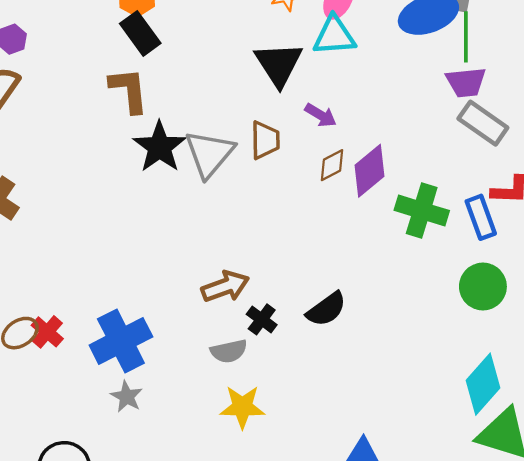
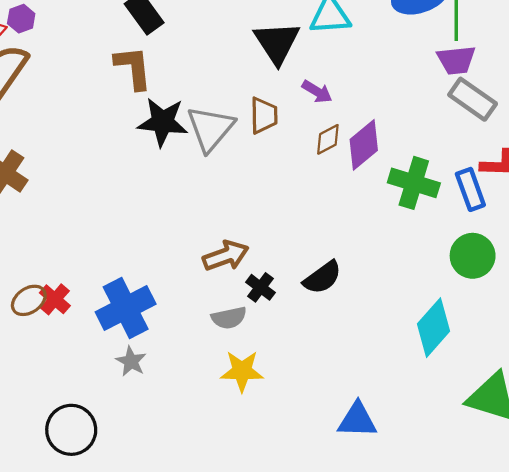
black star: (160, 147) -> (163, 122), turned -30
cyan diamond: (483, 384) -> (433, 328), moved

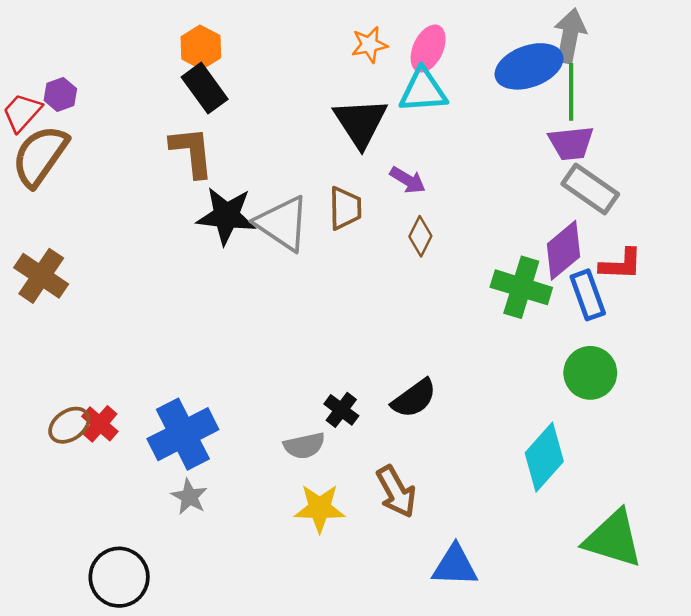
gray triangle: (210, 129) -> (283, 223), turned -36
brown diamond: (328, 139) -> (420, 236), turned -36
purple diamond: (364, 145) -> (563, 250), moved
brown arrow: (226, 256) -> (396, 492), moved, turned 81

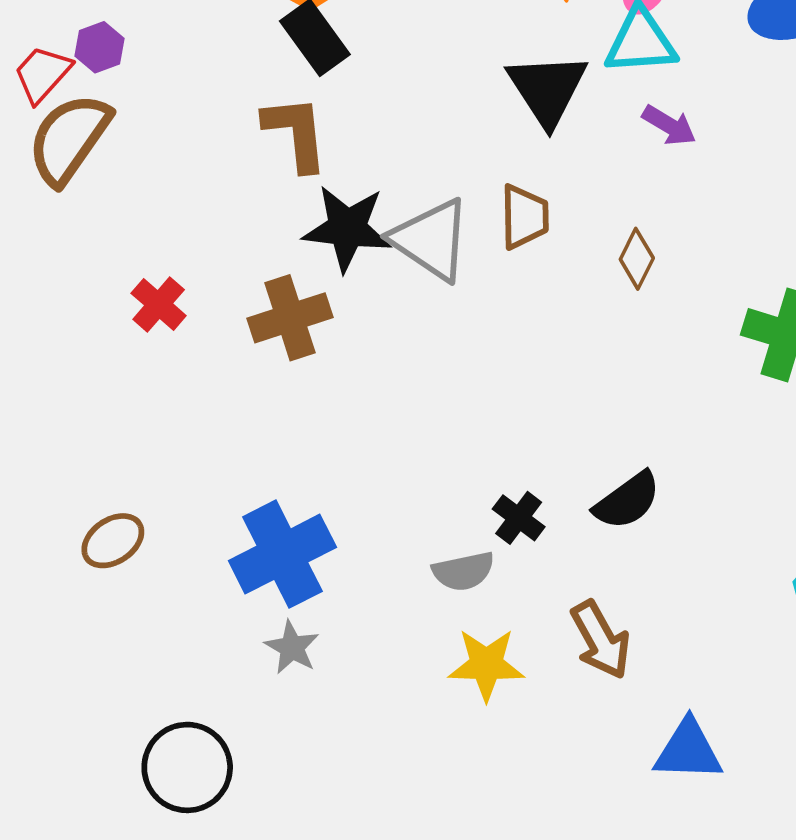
purple arrow: (408, 180) -> (669, 125), moved
brown cross: (41, 276) -> (290, 318), moved, turned 38
red cross: (100, 424) -> (159, 304), moved

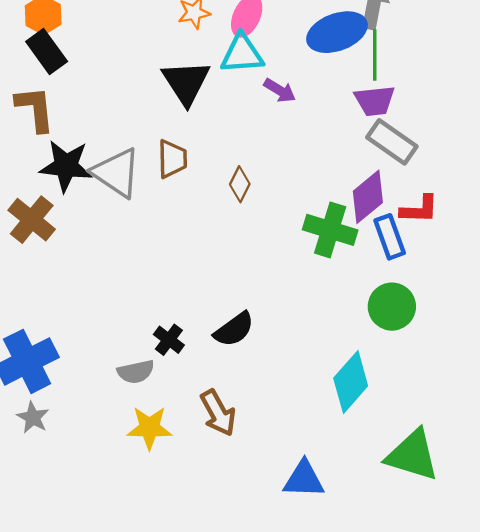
purple arrow: (669, 125) -> (280, 90), moved
brown cross: (290, 318) -> (32, 220), turned -33
blue triangle: (688, 750) -> (304, 479), moved

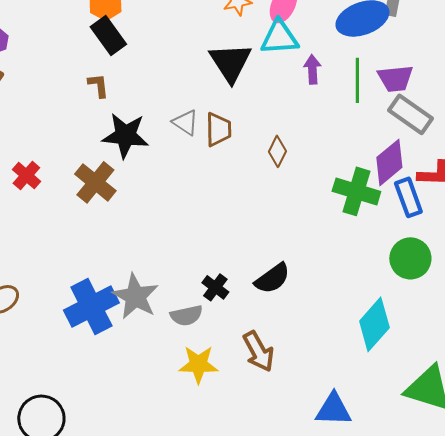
green line: (375, 55) -> (357, 80), moved
purple arrow: (280, 90) -> (312, 69), turned -124
brown L-shape: (35, 109) -> (98, 85), size x0.6
gray triangle: (116, 173) -> (185, 122), moved, size x0.6
gray star: (33, 417) -> (135, 296), moved, size x1.6

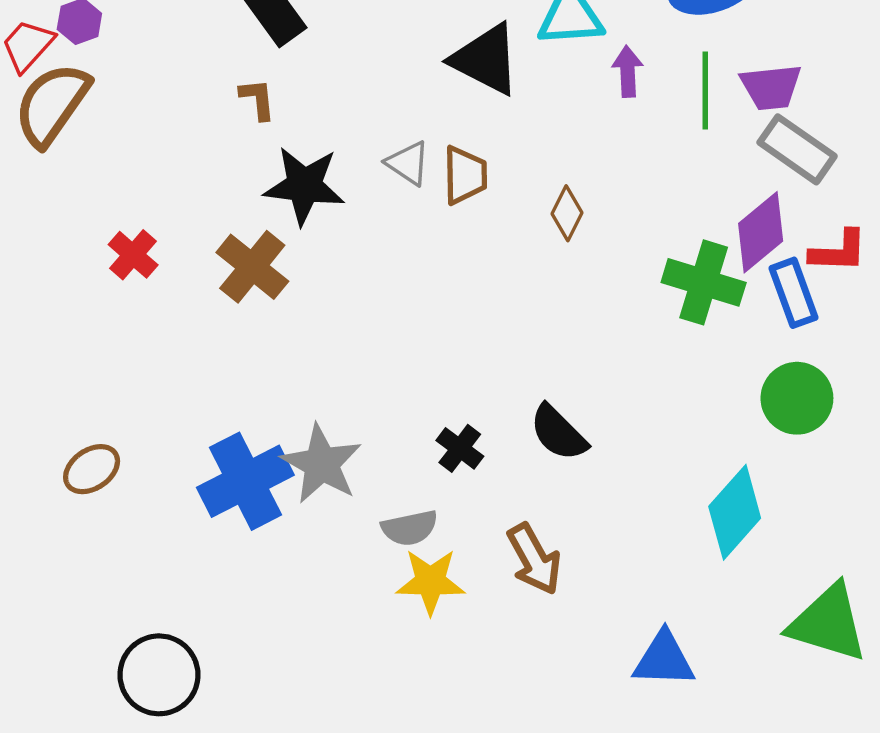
black triangle: (230, 62) -> (486, 59), turned -30
black semicircle: (272, 278) -> (558, 433), turned 81
gray semicircle: (186, 315) -> (410, 528), moved

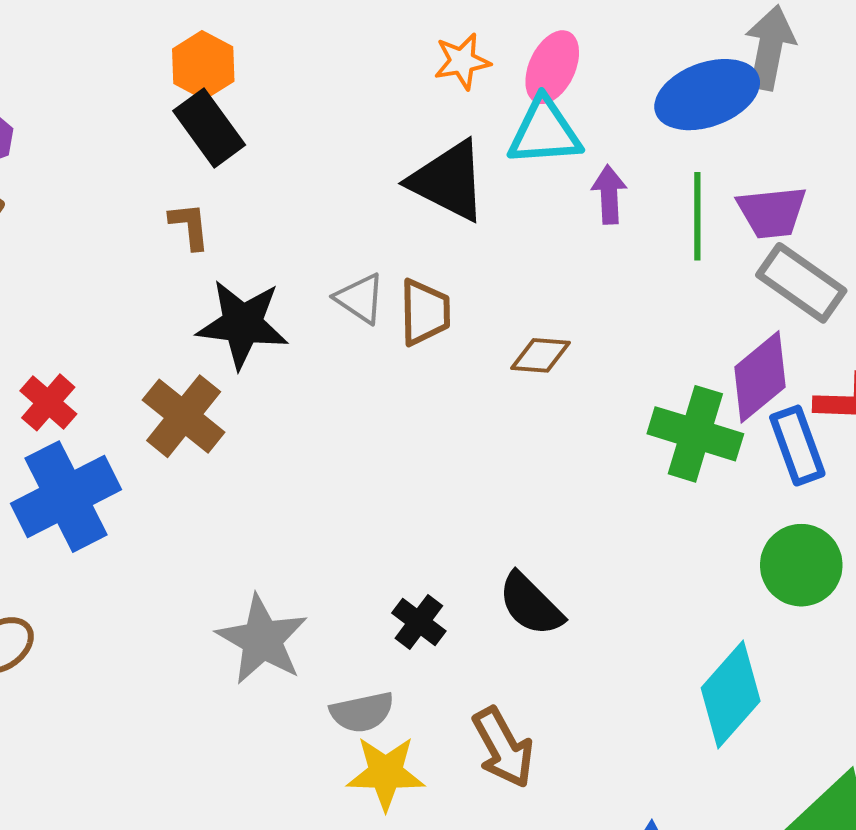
brown diamond: (567, 213) -> (540, 355), turned 68
blue cross: (245, 481) -> (66, 497), moved

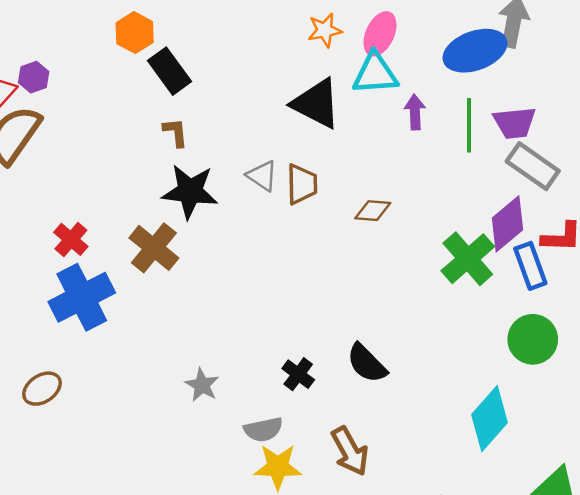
orange hexagon: (203, 65) -> (135, 33), moved
brown L-shape: (190, 226) -> (176, 132), moved
green cross: (695, 434) -> (468, 259), turned 32
gray star: (262, 640) -> (202, 385), size x0.6

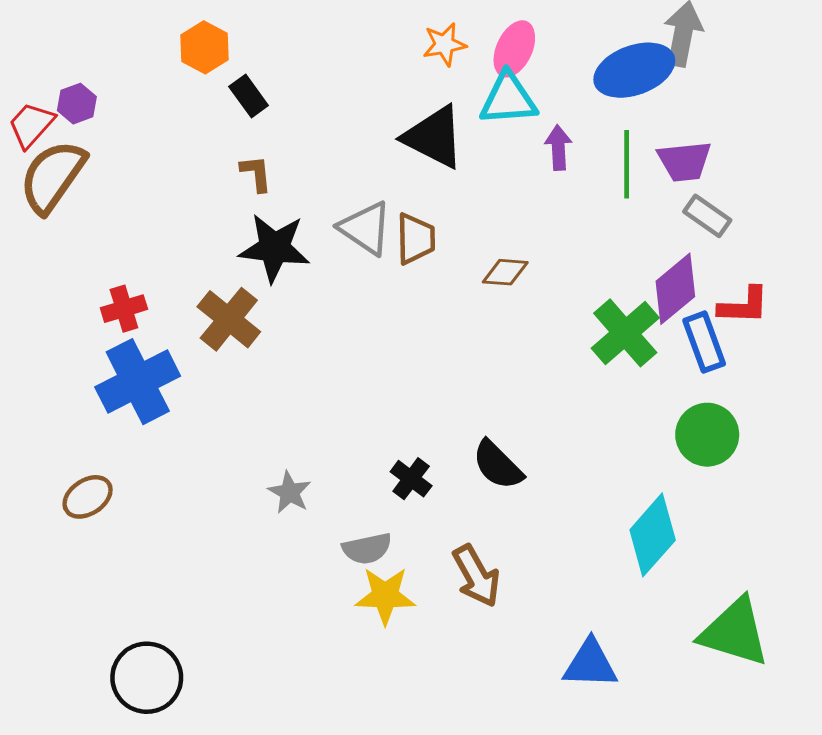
black rectangle: (170, 71) -> (249, 96), size x0.7
gray rectangle: (533, 166) -> (707, 216), size x0.7
gray triangle: (262, 176) -> (365, 228), size x1.4
red cross: (71, 239) -> (124, 309), turned 32

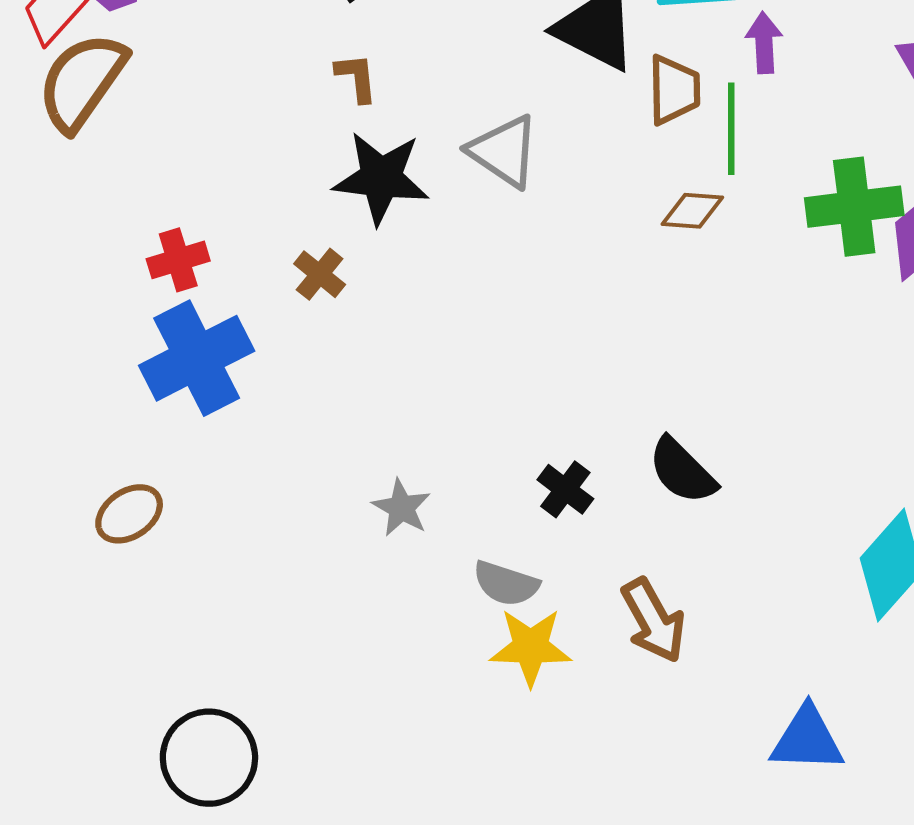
green line: (627, 164) -> (731, 129), moved
brown trapezoid: (416, 239) -> (674, 90), moved
brown cross: (229, 319) -> (320, 274), size x0.6
green cross: (625, 333) -> (854, 207), moved, turned 34
gray semicircle: (367, 549) -> (506, 584), turned 30

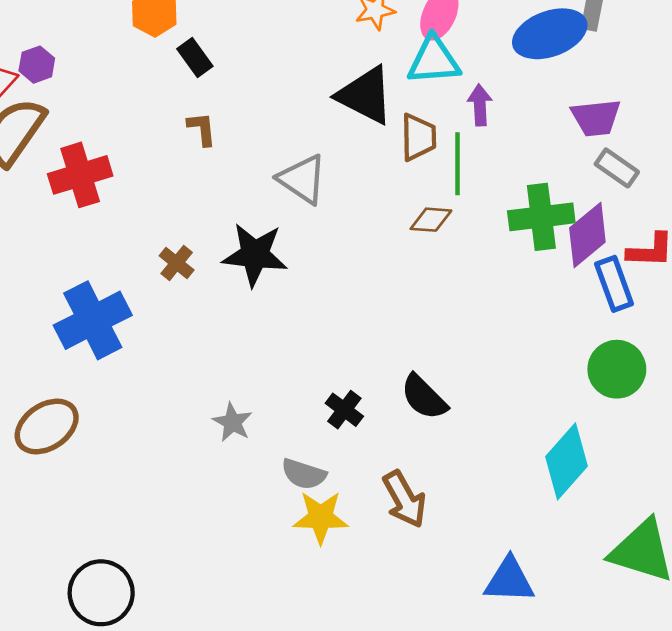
black star: (381, 178) -> (255, 255), moved
red cross: (178, 260) -> (80, 175), moved, size x1.5
brown ellipse: (129, 514) -> (47, 426), size x1.4

